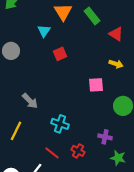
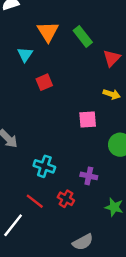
red triangle: (116, 34) -> (112, 58), turned 42
purple cross: (105, 137) -> (89, 176), moved

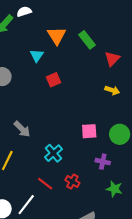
pink square: (88, 119) -> (89, 131), moved
cyan cross: (44, 166) -> (53, 153), turned 30
purple cross: (89, 176) -> (103, 162), moved

